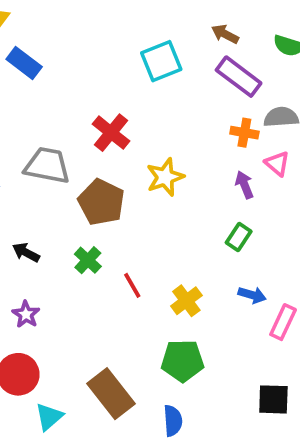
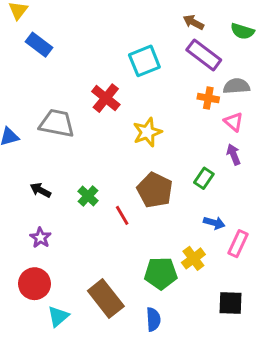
cyan square: (161, 61) -> (144, 61), moved
purple arrow: (244, 185) -> (234, 154), moved
brown pentagon: (101, 202) -> (155, 190), moved
yellow cross: (186, 301) -> (193, 258), moved

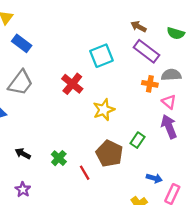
gray trapezoid: (57, 123) -> (21, 83), moved, turned 116
purple arrow: (234, 154) -> (169, 127), size x1.5
green rectangle: (204, 178) -> (137, 140), moved

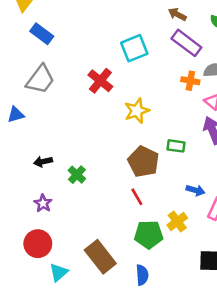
green rectangle: (137, 140) -> (176, 146), turned 64
black arrow: (23, 154) -> (43, 162), turned -40
green cross: (59, 158) -> (77, 175), moved
red line: (85, 173) -> (137, 197), moved

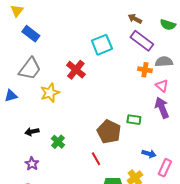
yellow star: (137, 111) -> (50, 93), moved
red line: (137, 197) -> (96, 159), moved

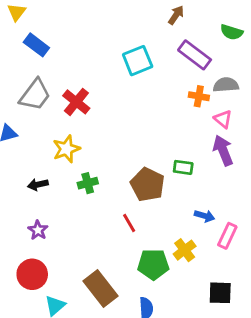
brown arrow: (135, 19) -> (176, 15), moved, turned 96
red cross: (76, 70) -> (76, 102), moved
yellow star: (50, 93) -> (66, 149), moved
green cross: (58, 142) -> (88, 183), moved, turned 32

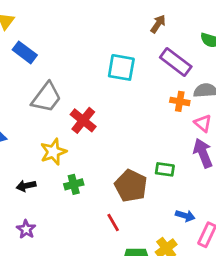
cyan square: (138, 61) -> (121, 67), turned 32
gray trapezoid: (35, 95) -> (47, 97), moved
red cross: (76, 102) -> (83, 120), moved

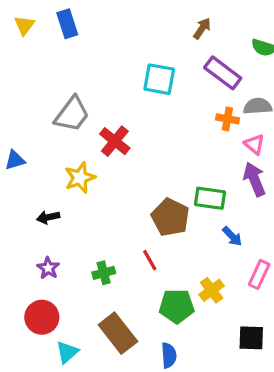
blue rectangle: (25, 52) -> (67, 24), moved, turned 35
green rectangle: (165, 169) -> (210, 198), size x1.4
green cross: (74, 184) -> (104, 273), moved
blue arrow: (185, 216) -> (232, 236), moved, turned 30

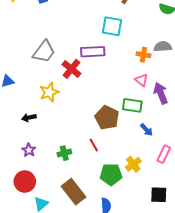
purple rectangle: (223, 73) -> (93, 52), moved, turned -40
cyan square: (159, 79) -> (112, 26), moved
pink triangle: (254, 144) -> (141, 80), moved

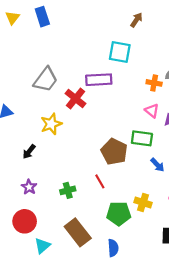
black arrow: (29, 118) -> (29, 152), turned -40
yellow cross: (133, 164) -> (143, 203), turned -35

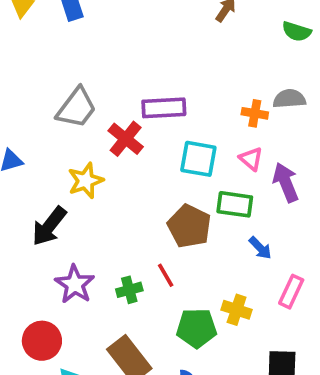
cyan square: (120, 52) -> (198, 159), moved
black arrow: (29, 152) -> (49, 226), size x1.6
purple star: (29, 187) -> (75, 284), moved, size x1.5
green cross: (68, 190) -> (129, 290), moved

